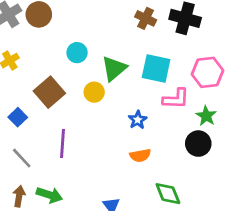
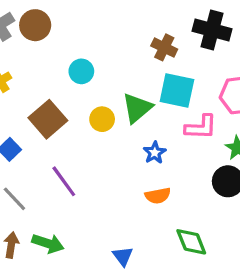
brown cross: (146, 18) -> (164, 47), moved
green triangle: (114, 68) -> (137, 108), moved
purple line: (63, 144) -> (64, 181), turned -40

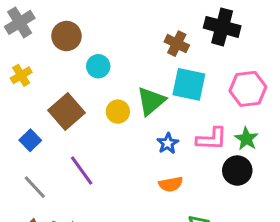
brown circle: (35, 25) -> (66, 36), moved
pink L-shape: (201, 127) -> (212, 139), moved

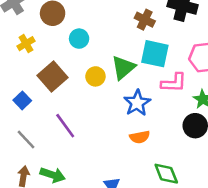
yellow cross: (21, 75) -> (26, 44), moved
pink L-shape: (212, 139) -> (174, 83), moved
blue star: (168, 143) -> (137, 103), size x1.5

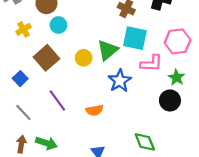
cyan circle: (79, 39) -> (58, 25), moved
orange semicircle: (140, 137) -> (95, 110), moved

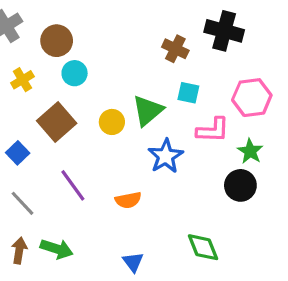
cyan square: (135, 38) -> (188, 93), size x0.6

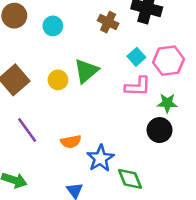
cyan circle: (75, 73) -> (53, 26), moved
cyan square: (188, 93) -> (136, 57), moved, turned 36
green star: (250, 151) -> (167, 103), turned -30
blue star: (166, 156) -> (100, 158), moved

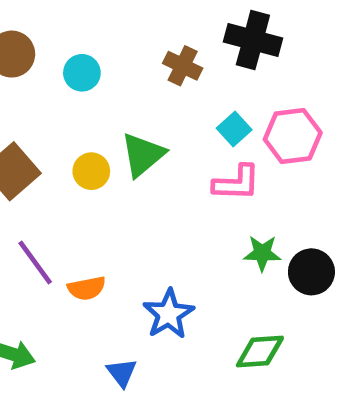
green star: (167, 103) -> (262, 253), moved
black circle: (160, 130) -> (311, 272), moved
orange semicircle: (71, 142) -> (87, 288), moved
green diamond: (130, 179) -> (260, 351), moved, turned -72

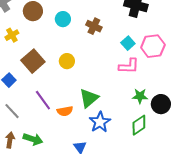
brown cross: (183, 66) -> (94, 26), moved
green triangle: (143, 155) -> (89, 98), moved
green diamond: (260, 351) -> (139, 125), moved, turned -30

